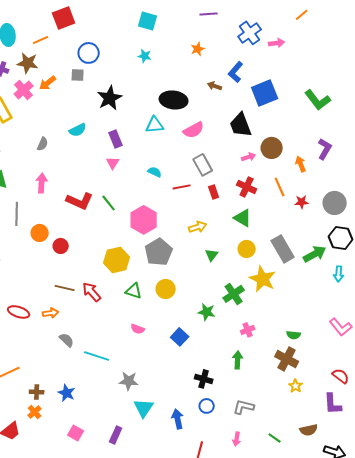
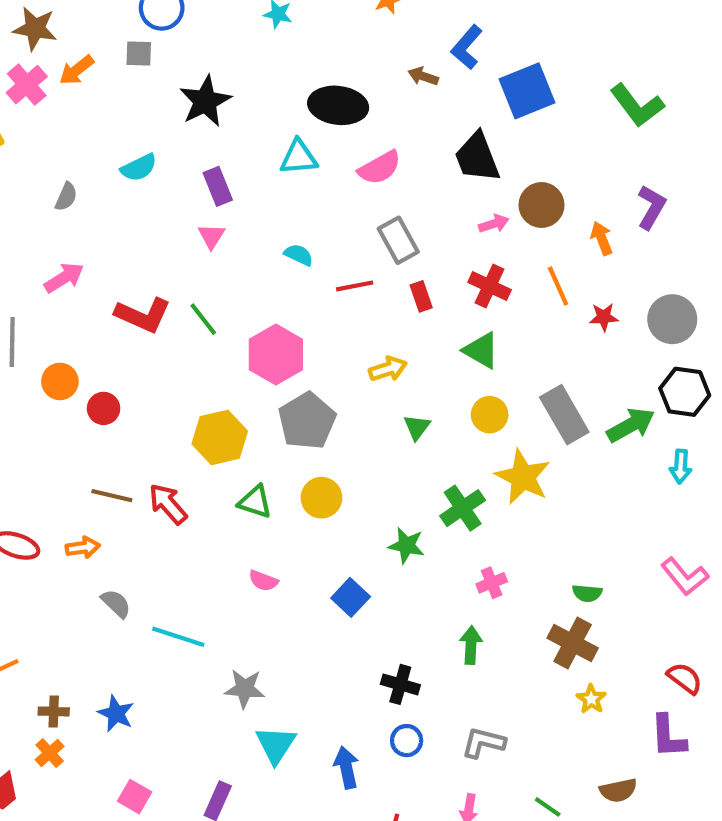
pink arrow: (42, 183) -> (64, 278), turned 54

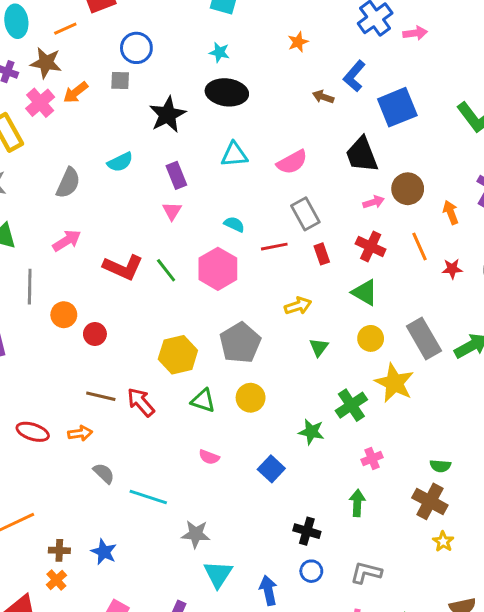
black ellipse: (338, 105) -> (227, 92), moved
gray semicircle: (66, 197) -> (68, 183), size x1.5
pink hexagon: (276, 354) -> (218, 269), moved

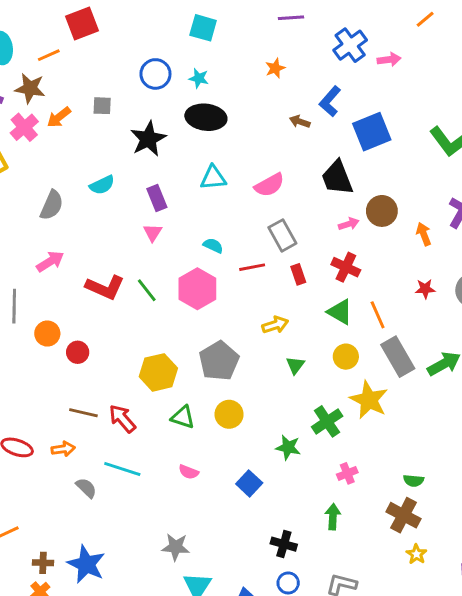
blue circle: (136, 48) -> (155, 74), moved
orange line: (420, 247) -> (378, 315), moved
cyan line: (148, 497) -> (122, 469), moved
blue star: (104, 552) -> (86, 564), size x1.5

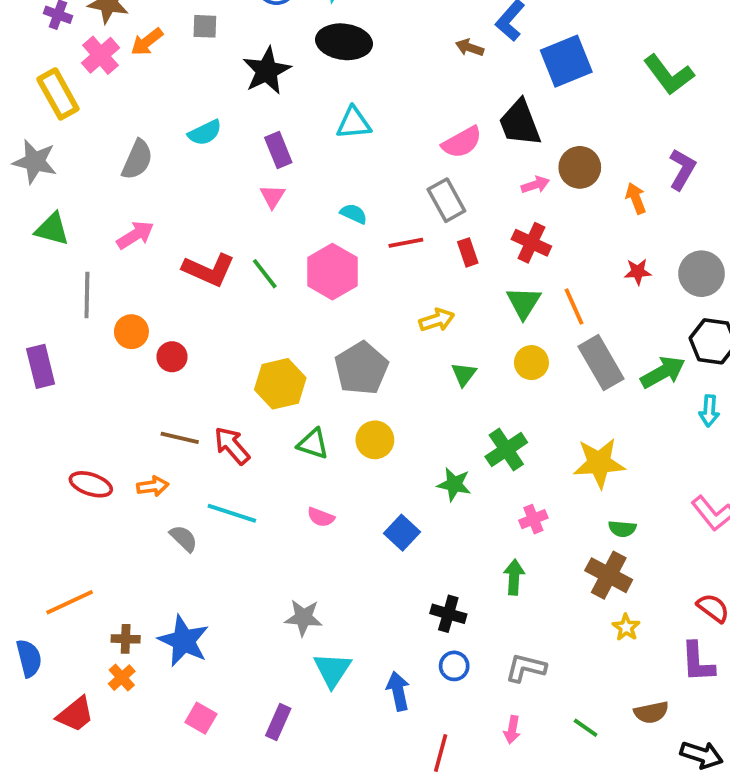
pink semicircle: (269, 185) -> (462, 142), moved
green triangle: (340, 312) -> (524, 303), turned 32
yellow star: (369, 400) -> (599, 463), moved, turned -30

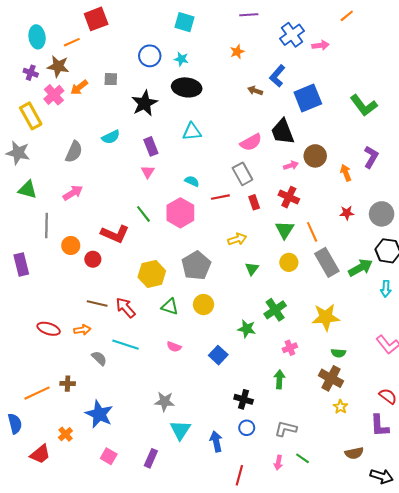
red L-shape: (209, 270) -> (115, 234), moved
brown cross: (126, 639) -> (68, 384), moved
green line: (586, 728) -> (303, 458), moved

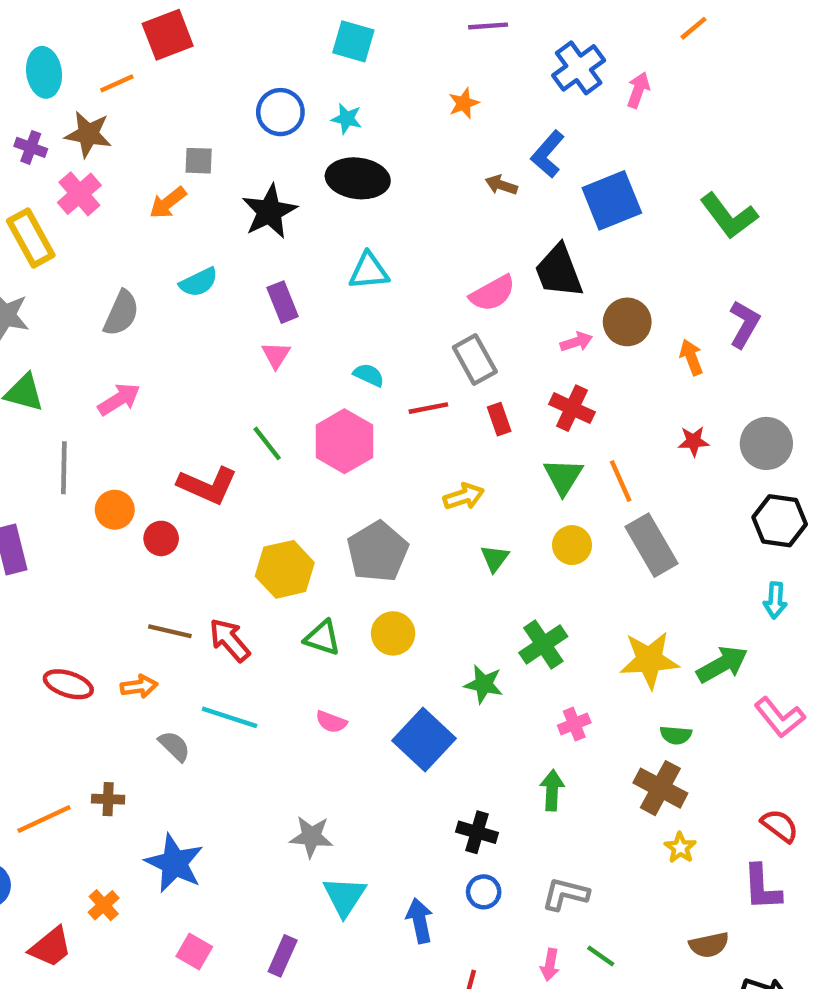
pink arrow: (320, 45) -> (638, 90), turned -63
orange arrow: (79, 87) -> (168, 203), moved
green arrow: (361, 268) -> (722, 664), moved
blue square: (218, 355) -> (424, 739), size x1.5

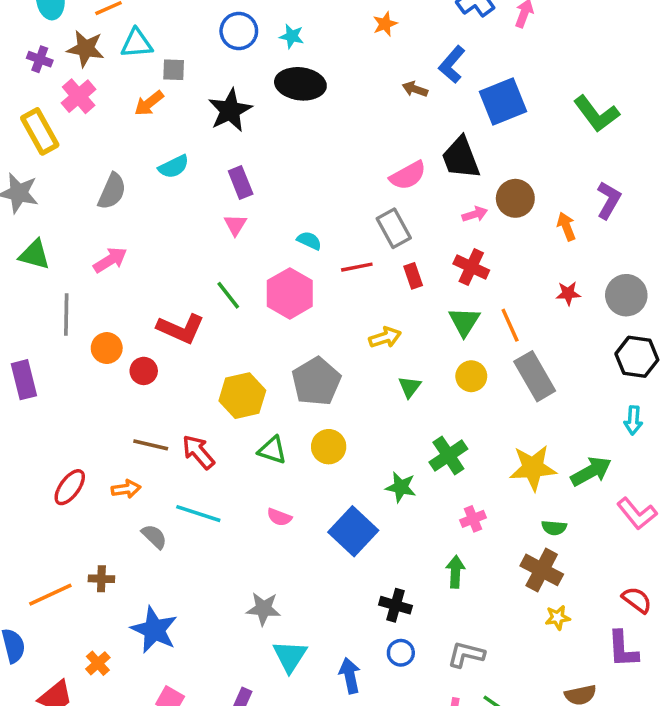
cyan triangle: (369, 271) -> (137, 43), moved
red ellipse: (68, 684) -> (70, 487), turned -72
yellow star: (680, 848) -> (558, 618), turned 30

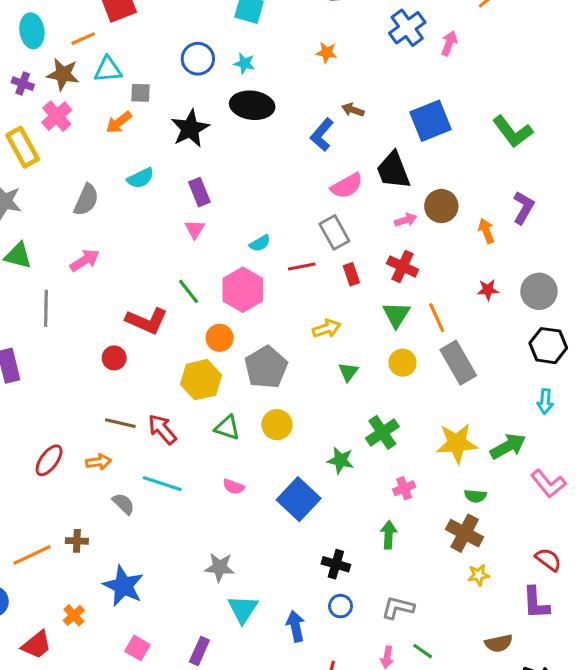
orange star: (385, 24) -> (327, 53), turned 30
blue L-shape: (452, 64) -> (322, 135), moved
cyan semicircle: (309, 241) -> (260, 243), turned 125
orange circle: (107, 348) -> (220, 338), moved

